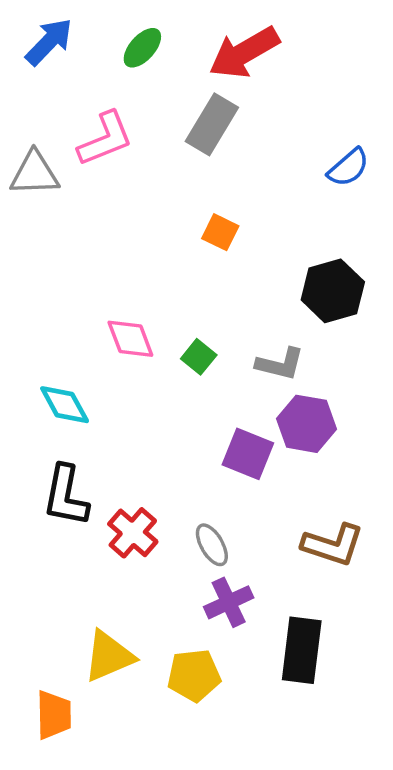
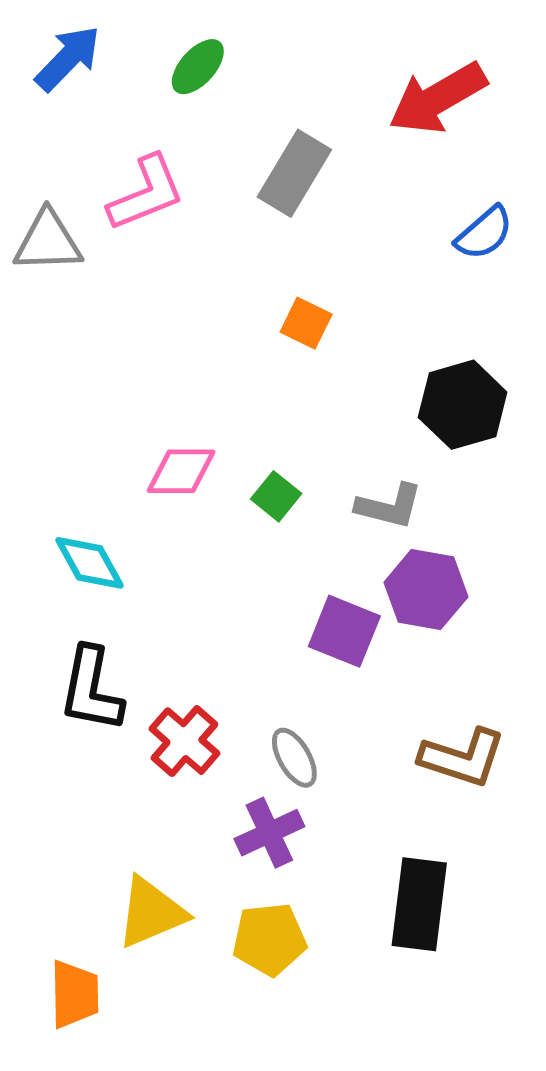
red arrow: (244, 53) -> (438, 98), moved
pink diamond: (130, 339) -> (181, 471), turned -69
purple cross: (229, 602) -> (269, 833), moved

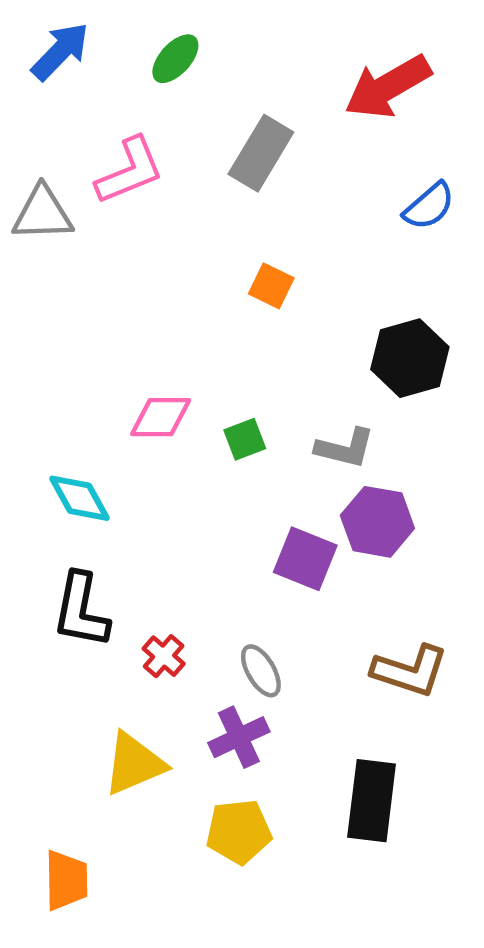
green square: (276, 496) -> (245, 439), turned 30
red cross: (184, 741) -> (164, 656), size x0.7
yellow triangle: (151, 913) -> (134, 764), moved

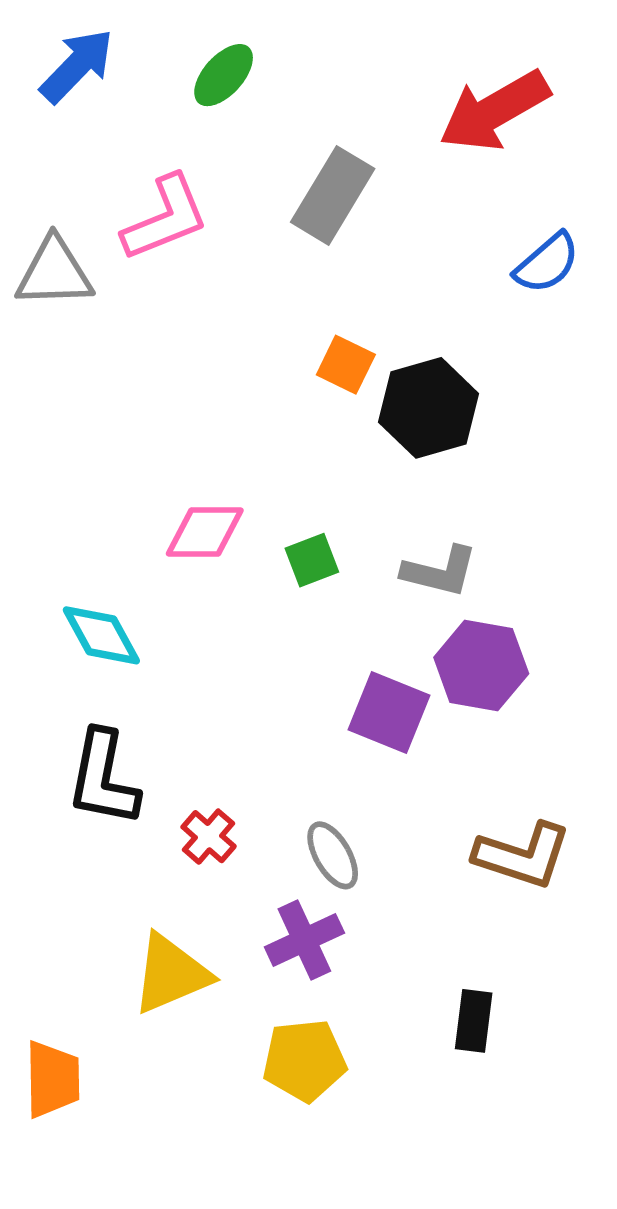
black hexagon: (410, 358) -> (429, 408), moved
black rectangle: (372, 801) -> (474, 1021), size x0.6
orange trapezoid: (66, 880) -> (52, 1079), moved

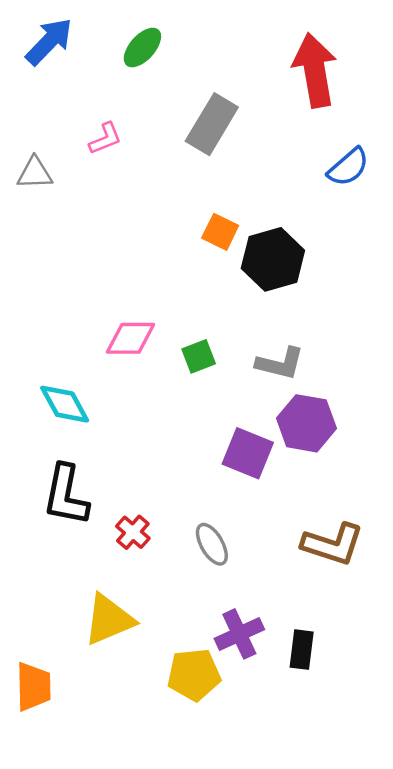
red arrow: (494, 111) -> (315, 70), turned 110
pink L-shape: (165, 218) -> (105, 138), size x0.6
gray triangle: (54, 273) -> (35, 173), size x0.7
purple cross: (304, 940) -> (239, 634), moved

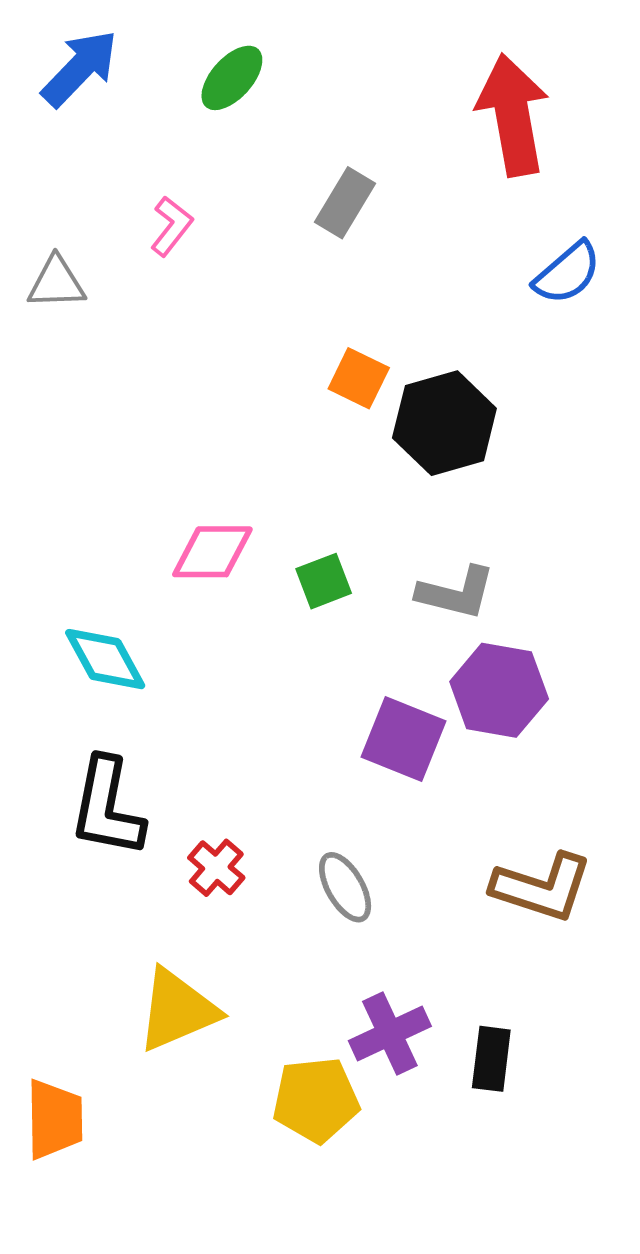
gray rectangle: (212, 124) -> (345, 203), size x0.7
pink L-shape: (105, 138) -> (171, 226), turned -30

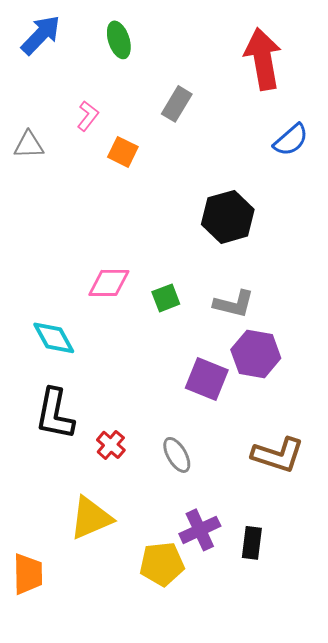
green ellipse: (232, 78) -> (119, 40), turned -60
orange square: (359, 378) -> (123, 152), moved

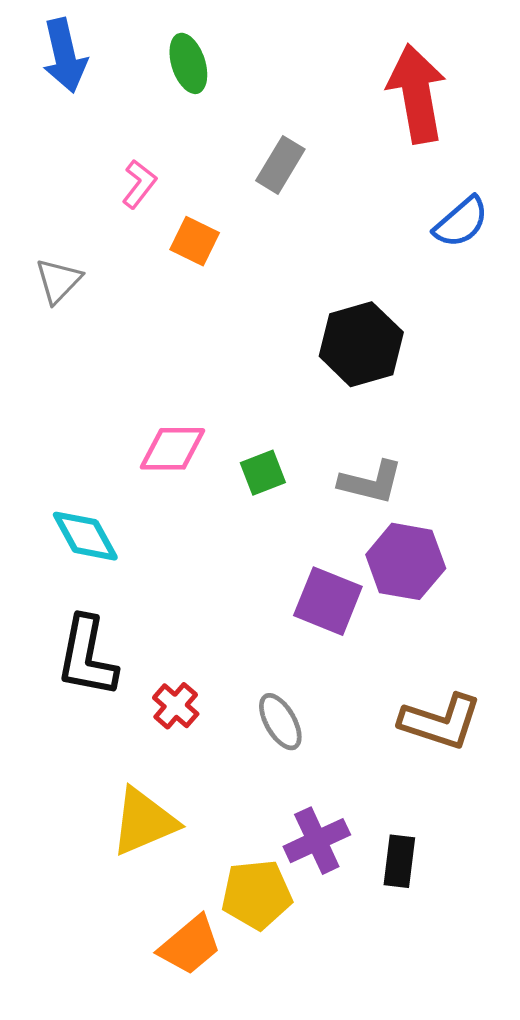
blue arrow: (41, 35) -> (65, 56), turned 123
gray triangle: (29, 145) -> (58, 281), moved, turned -44
orange trapezoid: (28, 574) -> (190, 945), moved, turned 51

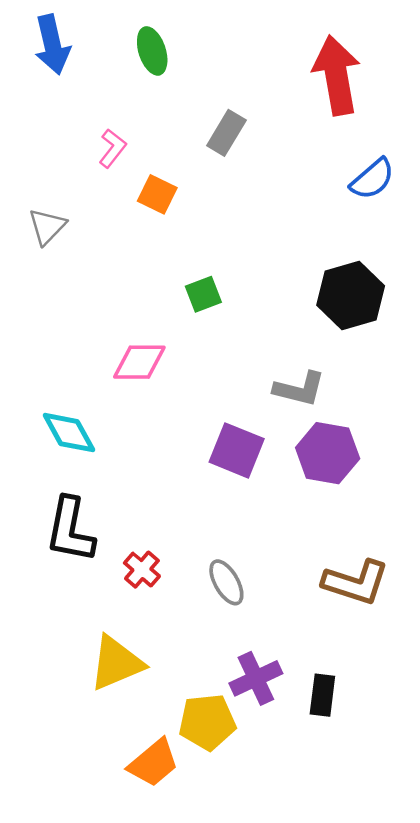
black hexagon: (361, 344) -> (351, 296), moved
green square: (263, 473) -> (203, 294), moved
purple square: (328, 601) -> (237, 450), moved

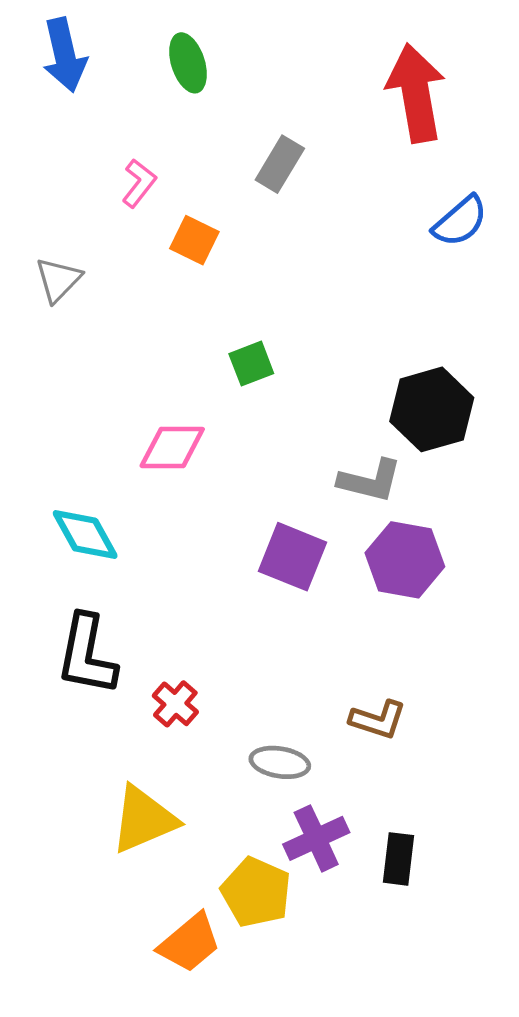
black hexagon: (351, 296) -> (432, 409), moved
gray ellipse: (226, 582) -> (280, 762), moved, turned -51
brown L-shape: (356, 582) -> (378, 720), moved, size x0.7
yellow pentagon: (207, 722) -> (256, 892), turned 30

